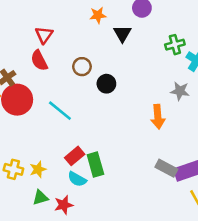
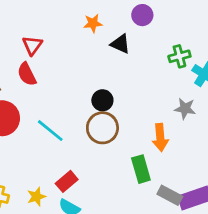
black triangle: (122, 34) -> (120, 44), turned -36
brown circle: (82, 67) -> (102, 128), moved, size x1.5
green rectangle: (95, 164) -> (141, 169), moved
yellow star: (38, 169) -> (36, 197), moved

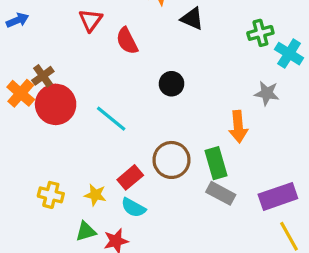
red semicircle: (27, 74) -> (127, 41), moved
brown circle: (102, 128) -> (172, 160), moved
gray rectangle: (170, 195) -> (221, 193), moved
yellow star: (36, 197) -> (95, 195), turned 30

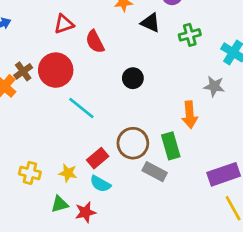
red triangle: (91, 20) -> (64, 24), turned 35
green cross: (260, 33) -> (190, 35), moved
red circle: (56, 104) -> (56, 70), moved
gray rectangle: (221, 193) -> (155, 172), moved

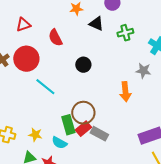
red triangle: (64, 24) -> (23, 25), moved
green rectangle: (171, 146) -> (68, 125), moved
red rectangle: (98, 158) -> (83, 129), moved

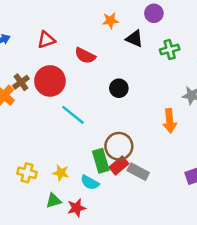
red semicircle: (55, 38) -> (85, 56), turned -36

